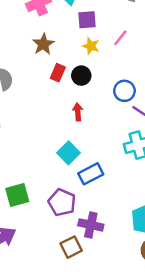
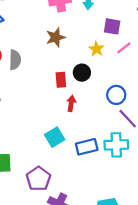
purple square: (87, 20) -> (112, 26), moved
red rectangle: (58, 73) -> (61, 80), moved, turned -42
blue rectangle: (91, 174) -> (87, 147), moved

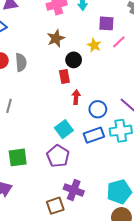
black circle: (82, 73) -> (74, 60), moved
blue circle: (116, 95) -> (98, 109), moved
purple pentagon: (38, 179) -> (58, 156), moved

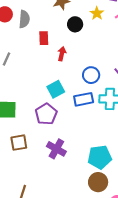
red rectangle: (64, 76) -> (44, 38), moved
red arrow: (76, 97) -> (62, 54), moved
brown square: (55, 206) -> (19, 143), moved

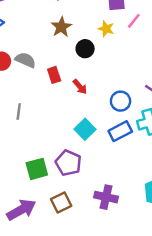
gray semicircle: (24, 19) -> (25, 60), turned -54
red arrow: (62, 54) -> (80, 87), turned 144
purple pentagon: (46, 114) -> (68, 163), moved

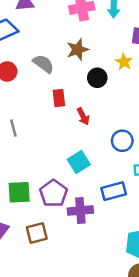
gray semicircle: (25, 60) -> (43, 64), moved
gray line: (19, 112) -> (13, 128), turned -35
blue rectangle: (120, 131) -> (114, 191), moved
purple cross: (106, 197) -> (80, 211), moved, turned -30

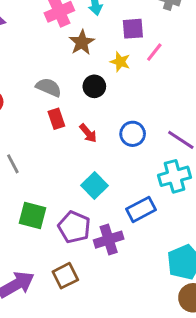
brown star: (78, 50) -> (82, 42), moved
gray semicircle: (43, 64) -> (49, 87), moved
blue circle: (122, 141) -> (133, 134), moved
green square: (19, 192) -> (33, 216), moved, turned 30

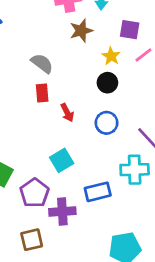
black circle: (94, 86) -> (107, 83), moved
brown square: (65, 276) -> (32, 240), moved

